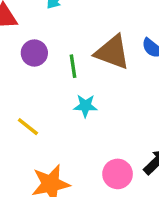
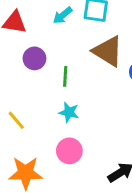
brown triangle: (112, 52) -> (108, 51), moved
pink circle: (118, 174) -> (69, 151), moved

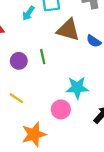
purple circle: (34, 58) -> (19, 61), moved
cyan star: (69, 112) -> (77, 88), moved, size x1.5

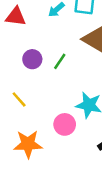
green line: (43, 57) -> (60, 61), turned 32

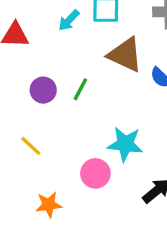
orange star: (28, 144) -> (49, 205), size x0.7

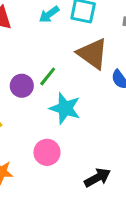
purple circle: (43, 90) -> (22, 86), moved
cyan star: (125, 144) -> (65, 108), moved

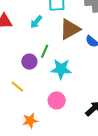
cyan arrow: (49, 14) -> (36, 22), moved
brown triangle: (93, 54) -> (70, 29), turned -50

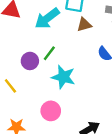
cyan arrow: (36, 22) -> (47, 18), size x1.6
brown triangle: (70, 29) -> (84, 25), moved, size x0.6

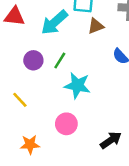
purple circle: (30, 61) -> (33, 60), moved

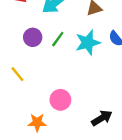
cyan star: (77, 85) -> (88, 43), moved, turned -30
orange star: (30, 144) -> (37, 123), moved

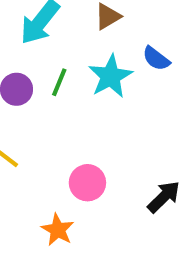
orange star: (37, 123) -> (58, 230), turned -30

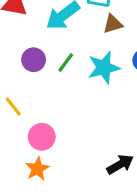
pink circle: (87, 183) -> (42, 137), moved

